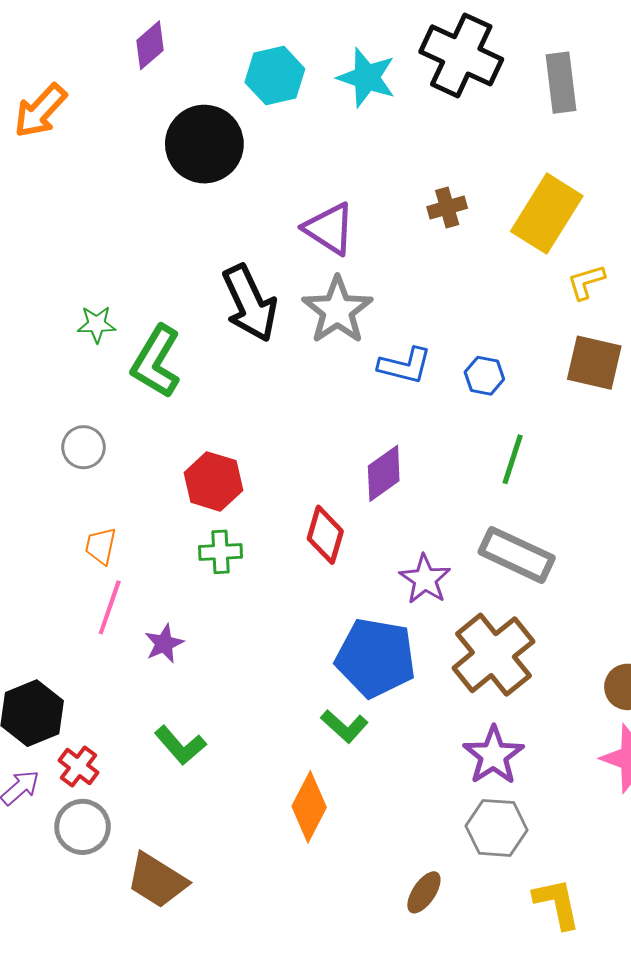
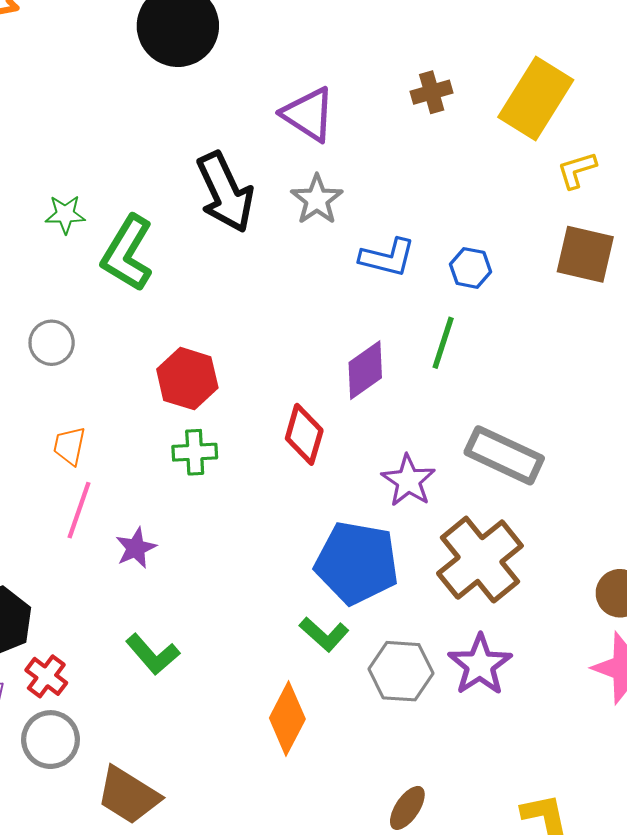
gray star: (337, 310) -> (317, 200), size x0.7
green line: (513, 459) -> (443, 343), moved
gray hexagon: (496, 828) -> (401, 671), moved

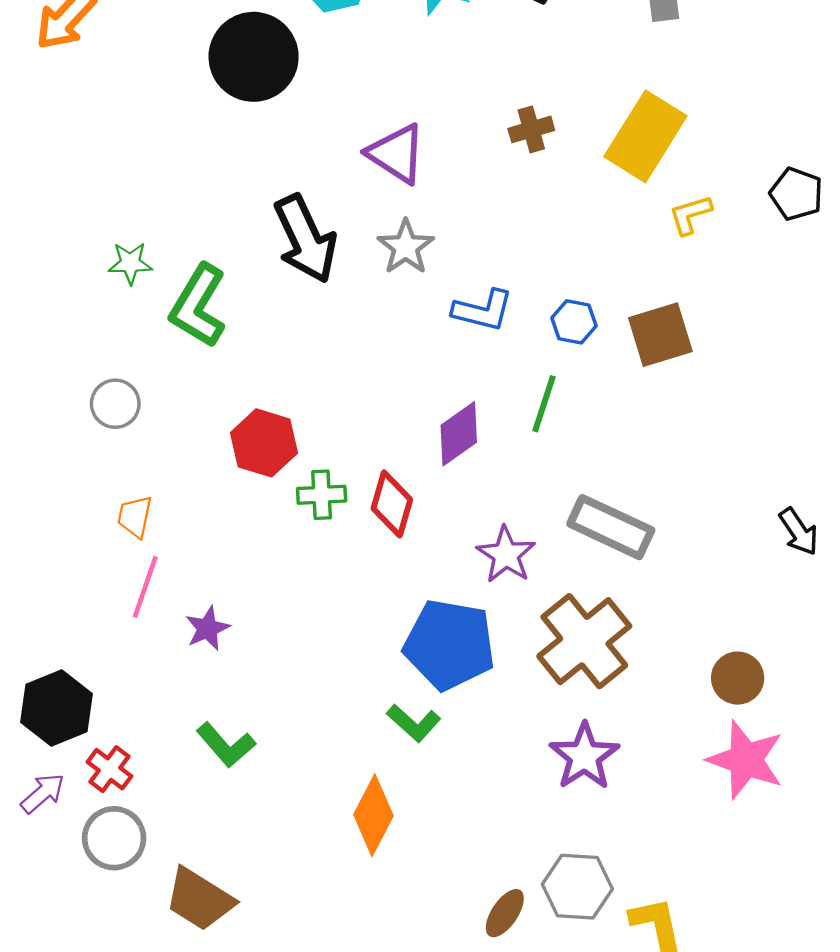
brown square: (585, 254) -> (660, 335), moved, turned -30
green cross: (195, 452) -> (322, 495), moved
gray hexagon: (401, 671) -> (577, 887), moved

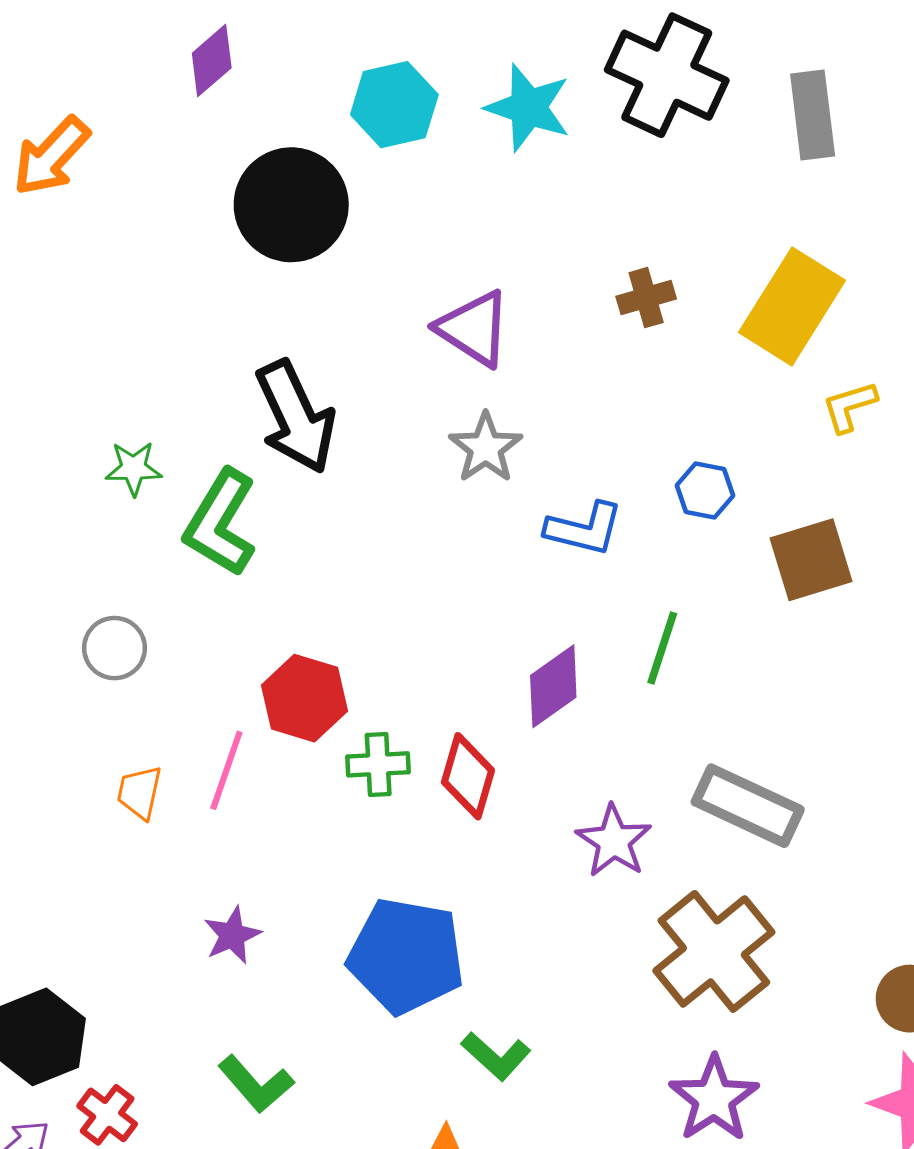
black arrow: (305, 239) -> (296, 417), moved
blue hexagon: (574, 322) -> (705, 490), moved
pink line: (145, 587) -> (226, 770), moved
blue pentagon: (449, 645) -> (406, 956), moved

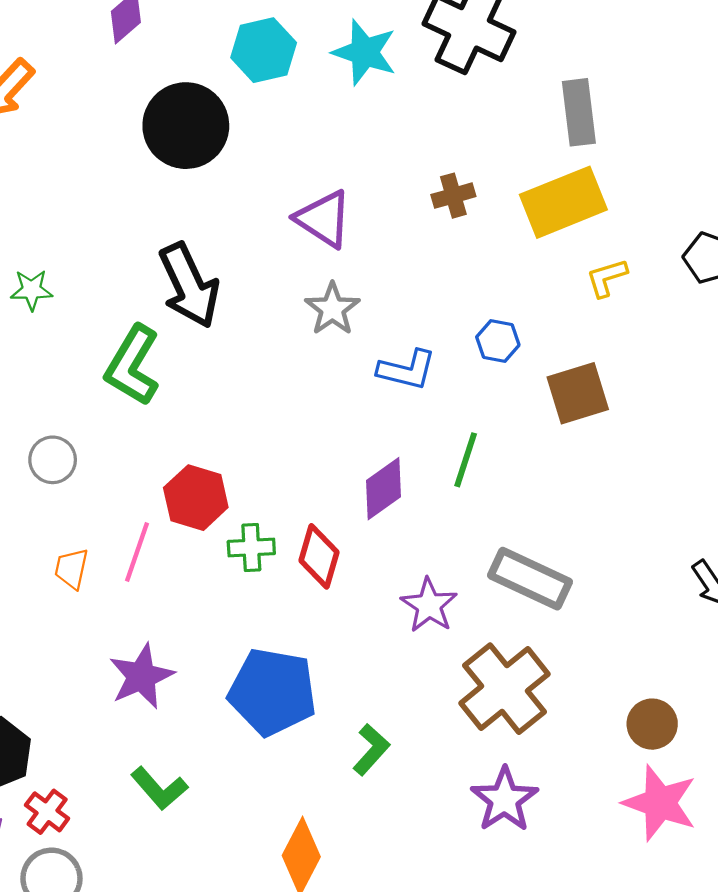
gray rectangle: (813, 115) -> (579, 112), moved
yellow rectangle: (792, 306) -> (563, 202), turned 36
green star: (134, 468) -> (32, 290), moved
purple star: (232, 935) -> (141, 676), size x1.5
green L-shape: (496, 1056) -> (371, 750), moved, turned -90

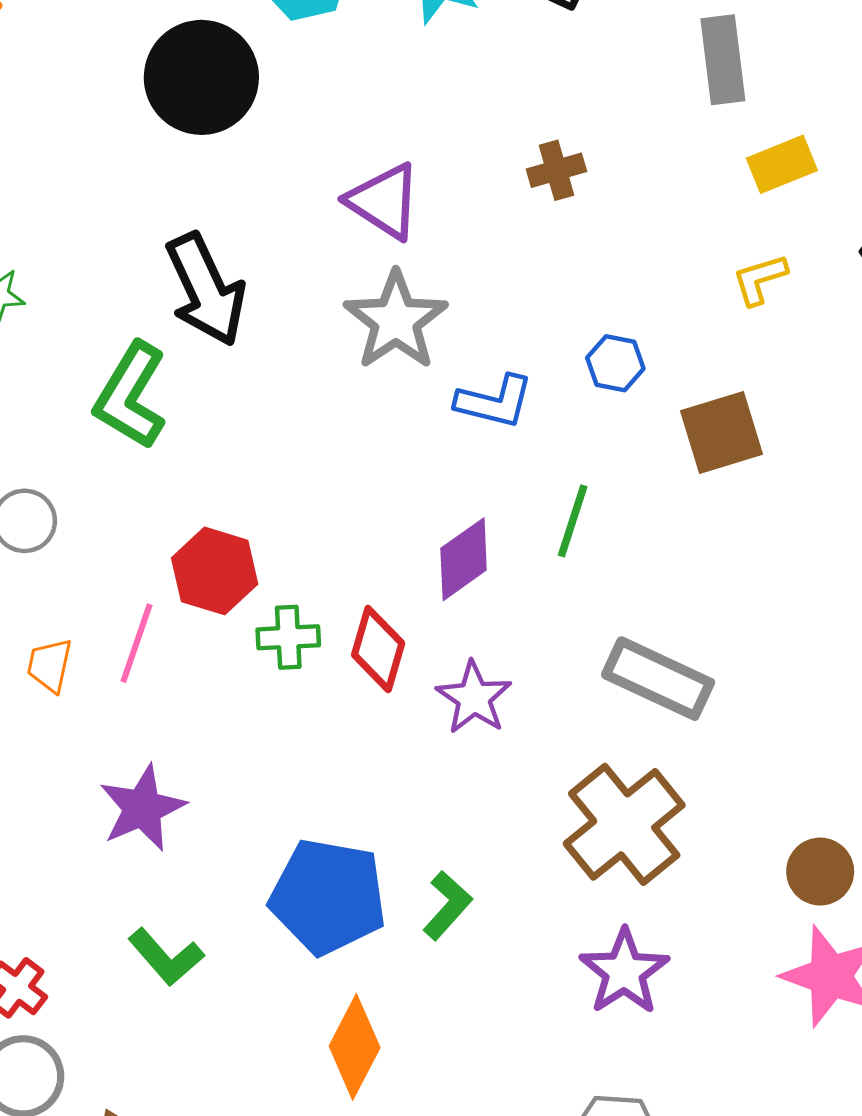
yellow rectangle: (563, 202) -> (782, 164), moved, size x0.6
gray star: (332, 309) -> (396, 321), size x1.4
purple star: (429, 605) -> (474, 698), moved
blue pentagon: (272, 692) -> (328, 897), moved

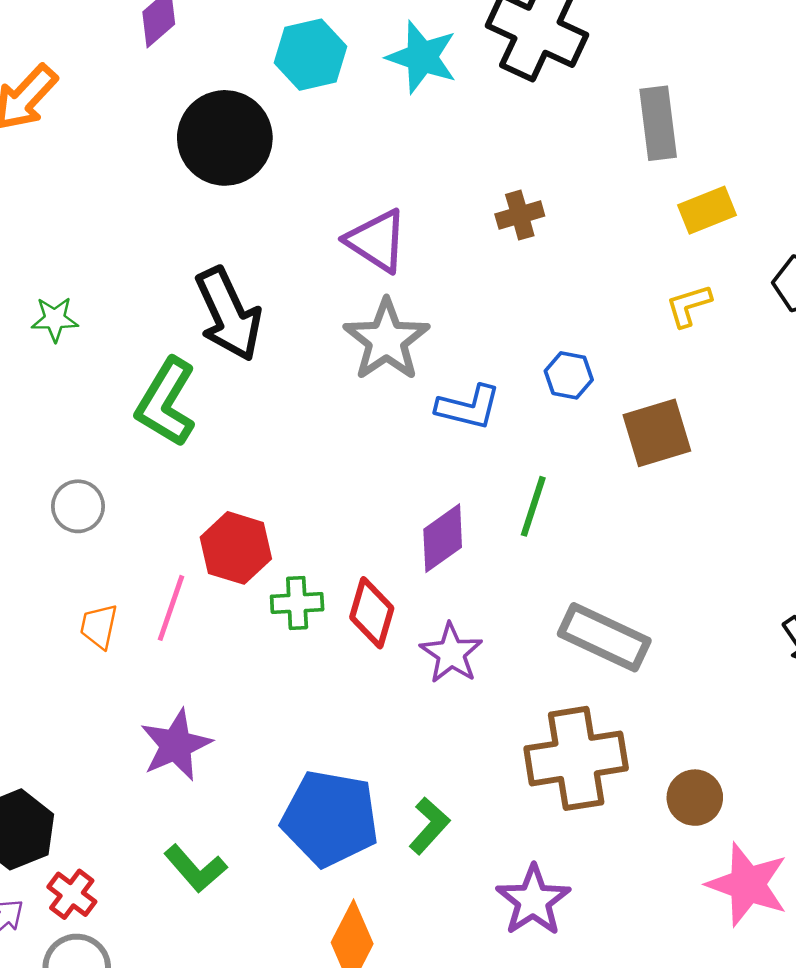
brown cross: (624, 824) -> (576, 758), turned 30
brown circle: (820, 872) -> (695, 798), moved
purple star: (624, 972) -> (533, 900), moved

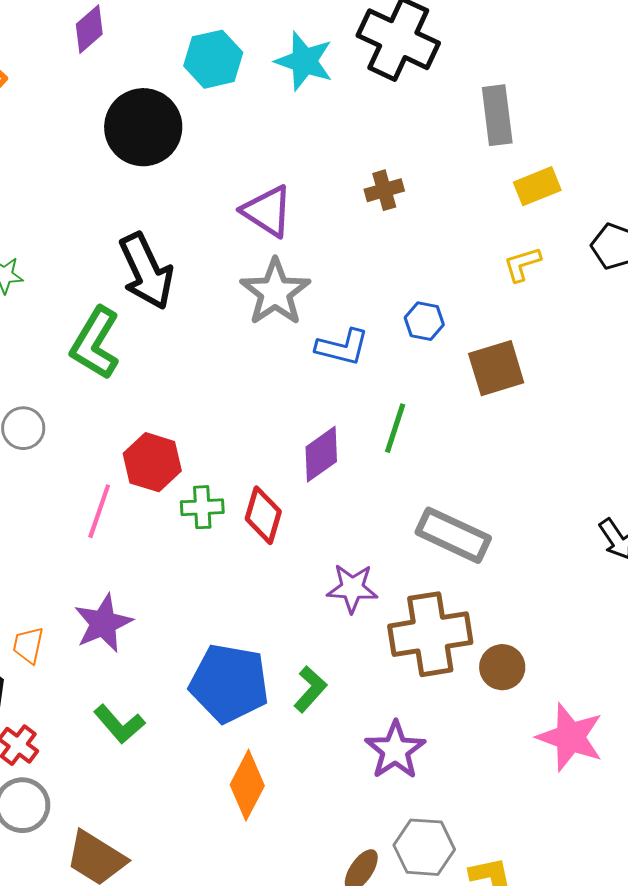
orange trapezoid: (99, 626) -> (28, 645), moved
purple star: (451, 653) -> (352, 588), moved, turned -30
brown circle: (695, 798) -> (502, 667), moved

